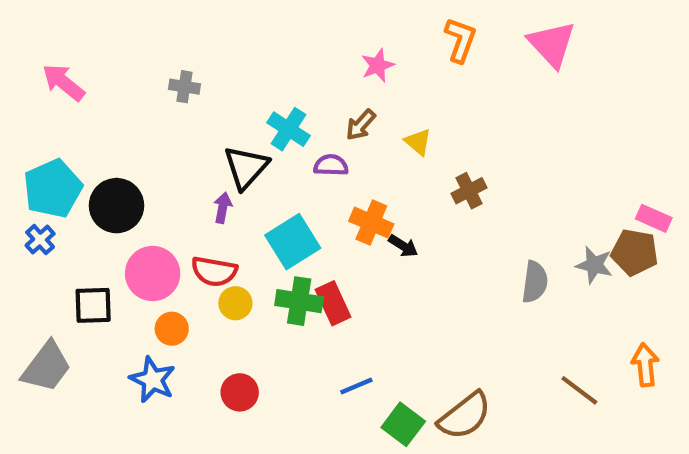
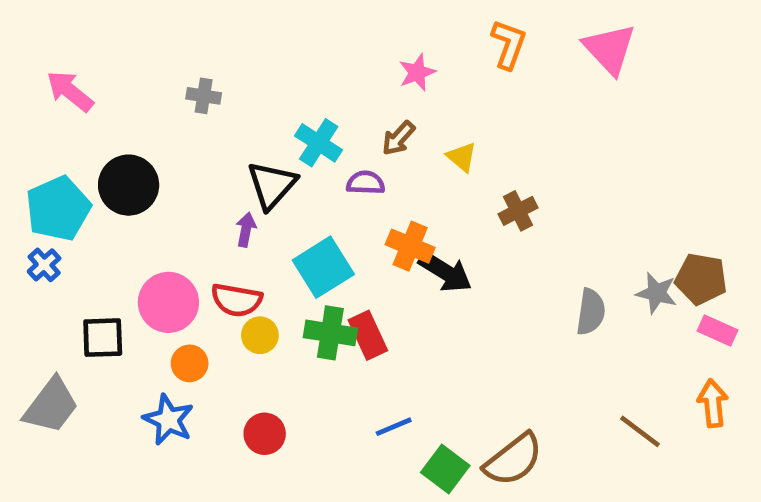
black circle: (117, 206) -> (129, 185), moved
pink rectangle: (654, 218) -> (717, 331), moved
black arrow: (403, 246) -> (445, 272), size x1.6

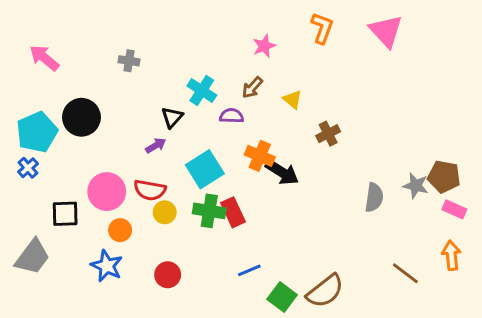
black triangle: (272, 185) -> (172, 117), size x0.7
purple arrow: (246, 230) -> (156, 145), turned 48

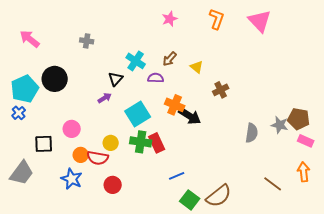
pink star: (264, 46) -> (170, 19), moved
red semicircle: (150, 190) -> (98, 158), moved
pink circle: (107, 192) -> (72, 129), size x0.7
blue line: (249, 270) -> (177, 176), moved

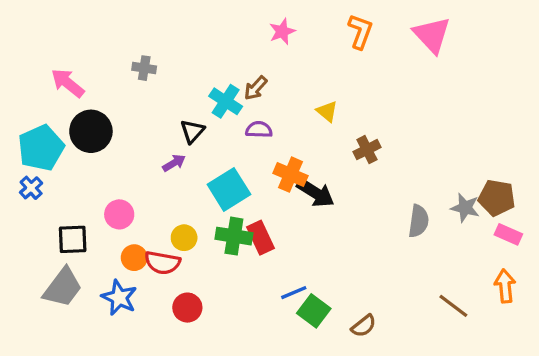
pink arrow: (30, 39) -> (68, 83), moved
brown arrow: (170, 59) -> (256, 88), moved
gray trapezoid: (22, 173) -> (63, 288), moved
brown semicircle: (219, 196) -> (364, 326), size x0.6
green square: (190, 200) -> (314, 311), moved

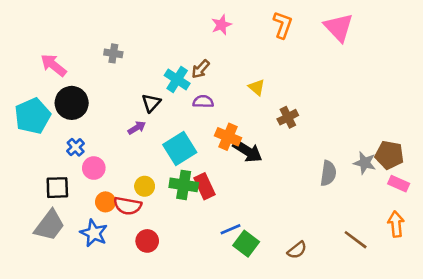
blue cross: (31, 188) -> (76, 147), moved
brown semicircle: (364, 326) -> (297, 250), moved

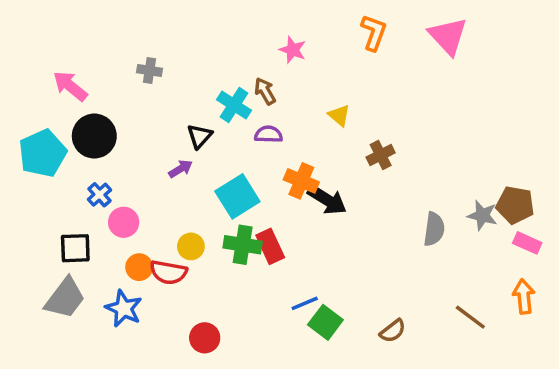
pink star: (221, 25) -> (293, 50), moved, turned -30
brown arrow: (201, 69) -> (265, 91), turned 108
red circle: (147, 241) -> (205, 338), moved

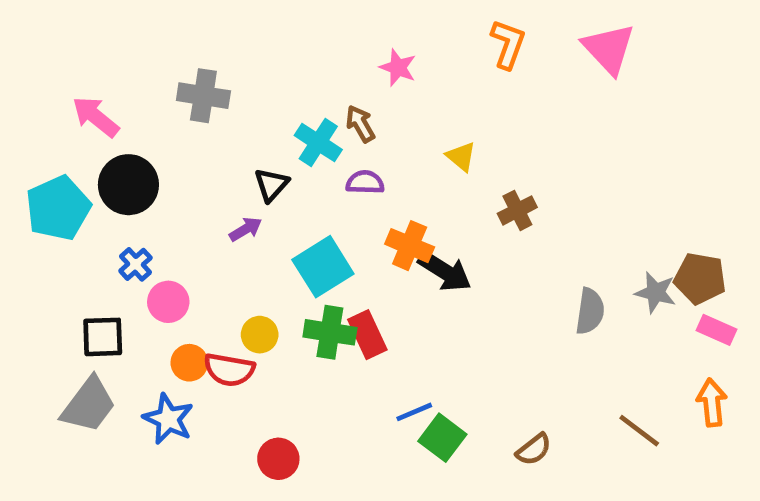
gray cross: (149, 70) -> (203, 96), size x1.5

